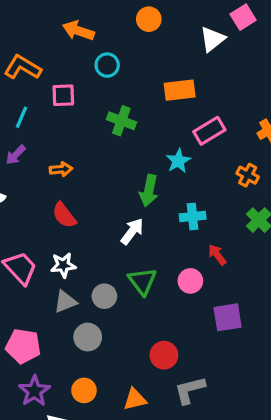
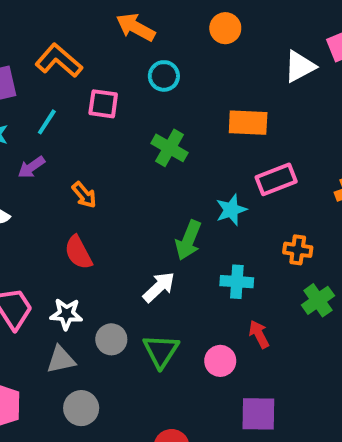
orange arrow: (61, 169) -> (84, 195), turned 45
orange cross: (248, 175) -> (298, 250), moved, turned -30
gray circle: (104, 296) -> (111, 339), moved

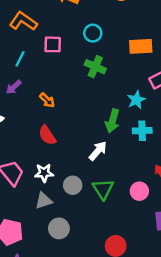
cyan circle: (164, 76) -> (93, 33), moved
cyan cross: (237, 282) -> (142, 131), moved

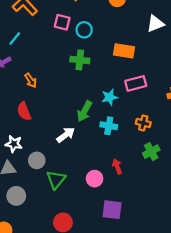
pink square: (53, 44) -> (62, 22), moved
green cross: (95, 67) -> (80, 60), turned -30
green triangle: (103, 189) -> (56, 180), moved

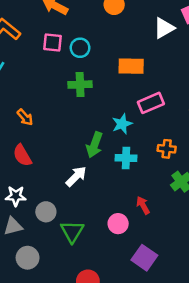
purple square: (112, 210) -> (144, 258), turned 36

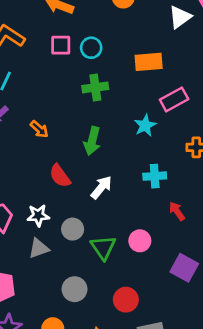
green arrow: (94, 145) -> (92, 141), moved
red semicircle: (22, 155) -> (60, 176), moved
cyan cross: (126, 158) -> (155, 176), moved
pink circle: (118, 224) -> (140, 241), moved
gray circle: (28, 258) -> (75, 289), moved

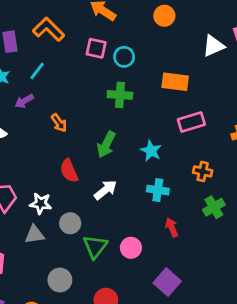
cyan star: (145, 125) -> (151, 151), moved, turned -30

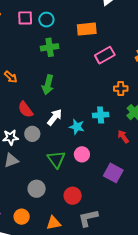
cyan star: (151, 151) -> (77, 127), moved
cyan cross: (158, 190) -> (101, 115), moved
gray circle: (70, 223) -> (32, 134), moved
red arrow: (172, 227) -> (123, 137), moved

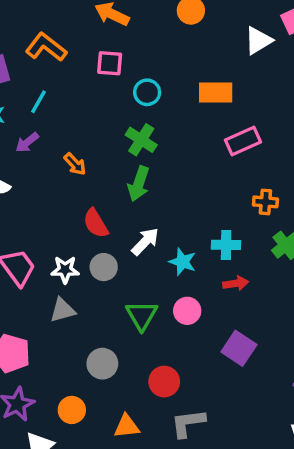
cyan circle: (46, 20) -> (147, 92), moved
green cross: (50, 47) -> (141, 140), moved, turned 36
red arrow: (123, 137) -> (236, 283), moved, turned 112

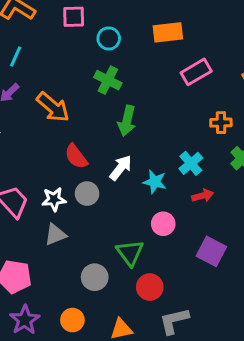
orange arrow: (75, 164) -> (53, 107), size x1.6
green arrow: (139, 184) -> (127, 121), moved
cyan cross: (226, 245) -> (191, 163), turned -35
green triangle: (142, 315) -> (130, 253), moved

